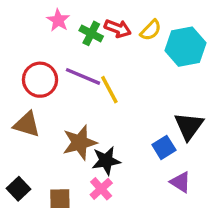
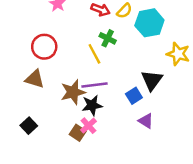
green cross: (91, 33) -> (108, 38), moved
purple line: (83, 76) -> (94, 85), moved, turned -30
brown square: (60, 199) -> (78, 133), moved, turned 35

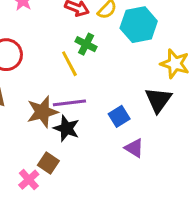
black triangle: (152, 80) -> (158, 100), moved
black star: (92, 105) -> (66, 128), turned 30
pink cross: (88, 126) -> (29, 180), moved

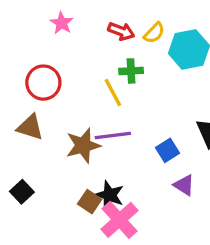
green cross: (86, 44) -> (131, 71), turned -30
black star: (66, 128) -> (110, 195), moved
pink cross: (29, 180) -> (119, 220), moved, size x1.6

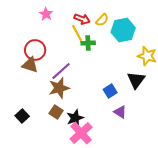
yellow line: (113, 92) -> (77, 33), moved
brown triangle: (30, 127) -> (30, 65), moved
purple line: (113, 135) -> (61, 71), moved, turned -35
black star: (110, 195) -> (75, 118), turned 30
brown square: (90, 202) -> (56, 112), moved

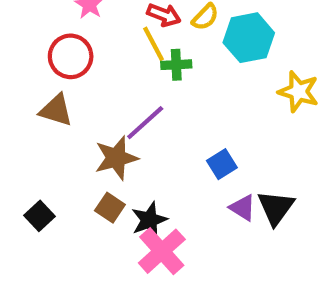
red circle: (35, 50) -> (71, 56), moved
purple line: (61, 71) -> (145, 123), moved
black triangle: (136, 80) -> (276, 208), moved

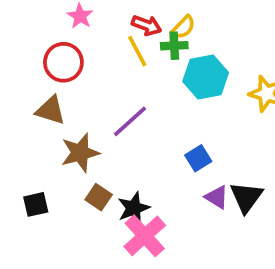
cyan hexagon: (249, 38) -> (206, 77), moved
green cross: (176, 65) -> (174, 46), moved
brown star: (116, 158) -> (80, 153), moved
black square: (39, 216) -> (36, 204), turned 30

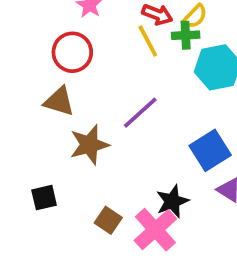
blue square: (198, 158) -> (210, 150), size x1.5
brown square: (99, 197) -> (108, 220), moved
black star: (134, 208) -> (172, 201), moved

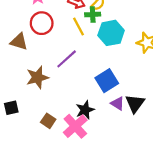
yellow line: (148, 41) -> (79, 26), moved
red circle: (72, 52) -> (42, 23), moved
brown triangle: (59, 101) -> (19, 42), moved

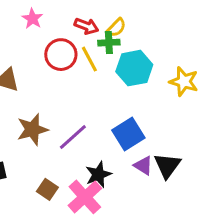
red circle: (42, 23) -> (61, 55), moved
purple line: (67, 59) -> (73, 137), moved

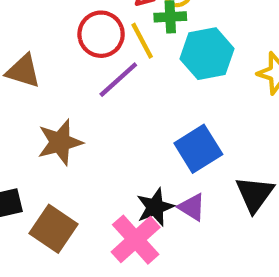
purple line: (73, 137) -> (118, 80), moved
purple triangle: (143, 165) -> (192, 207), moved
brown square: (47, 189) -> (53, 229), moved, size x1.5

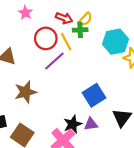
cyan hexagon: (207, 54) -> (115, 42), moved
purple triangle: (192, 207) -> (91, 124), turned -40

